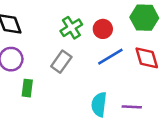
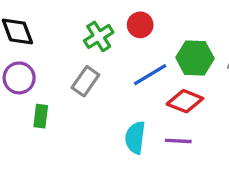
green hexagon: (144, 18) -> (195, 58), moved
red circle: (103, 29) -> (140, 25), moved
red diamond: (147, 58) -> (185, 101), moved, turned -52

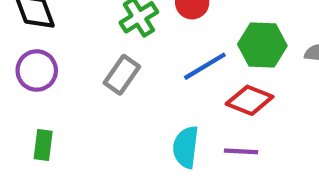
green rectangle: (41, 116) -> (43, 145), moved

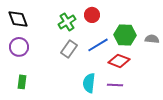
gray rectangle: (122, 75) -> (69, 49), moved

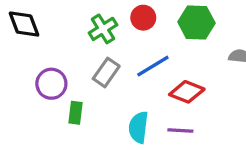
green hexagon: (125, 35) -> (196, 22), moved
purple circle: (19, 47) -> (51, 84), moved
green rectangle: (22, 82) -> (76, 113), moved

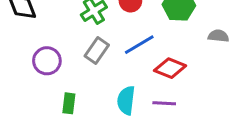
green rectangle: (76, 113) -> (69, 103), moved

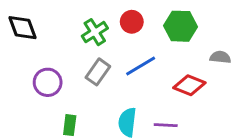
red diamond: (170, 68) -> (189, 85), moved

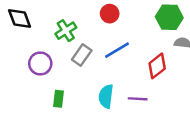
green hexagon: (180, 26) -> (169, 17), moved
green cross: (95, 32) -> (66, 31), moved
red diamond: (189, 85) -> (157, 66), turned -60

